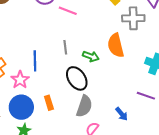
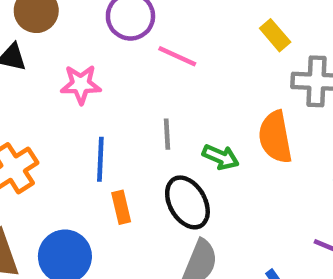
pink star: (20, 80) -> (81, 84), moved, turned 30
orange rectangle: (49, 103) -> (121, 207), moved

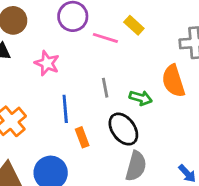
yellow rectangle: (275, 35) -> (134, 25), moved
pink star: (81, 84) -> (47, 63), turned 30

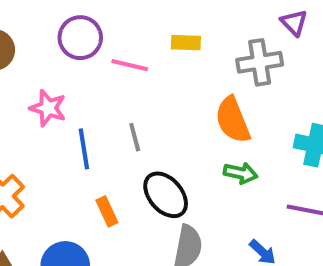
yellow rectangle: (134, 25) -> (186, 43), moved, turned -36
green arrow: (141, 98) -> (241, 173), moved
blue line: (65, 109) -> (84, 149), moved

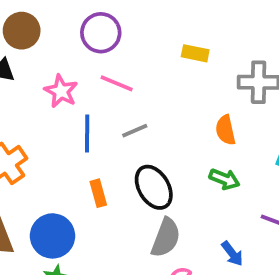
pink line: (130, 65) -> (117, 83), moved
orange semicircle: (233, 120) -> (225, 130), size x0.7
gray line: (135, 137) -> (135, 131), turned 72

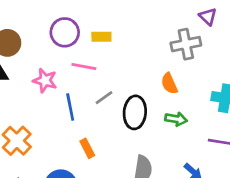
yellow rectangle: (195, 53) -> (101, 37), moved
black ellipse: (154, 187) -> (135, 112), moved, turned 48

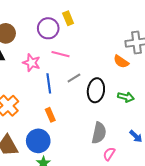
yellow rectangle: (101, 37) -> (68, 18), moved, turned 64
orange semicircle: (169, 84) -> (121, 62), moved, turned -35
orange rectangle: (87, 148) -> (50, 115), moved

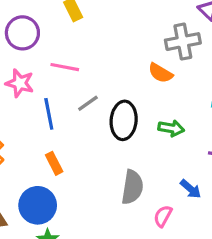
purple circle: (48, 28) -> (22, 33), moved
pink semicircle: (109, 154) -> (163, 216), moved

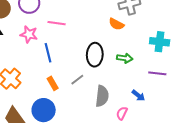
gray line: (88, 103) -> (77, 80), moved

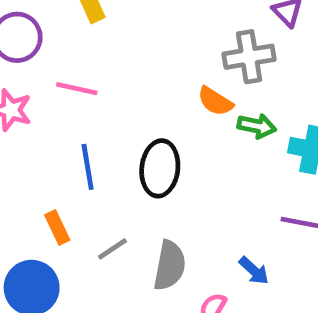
blue line: (48, 53) -> (88, 167), moved
green arrow: (125, 58) -> (257, 126), moved
gray line: (77, 80) -> (112, 249), moved

